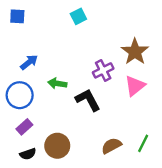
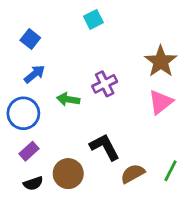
blue square: (17, 16) -> (30, 39), moved, turned 35
purple cross: (103, 70) -> (105, 84), moved
black L-shape: (88, 100) -> (105, 147), moved

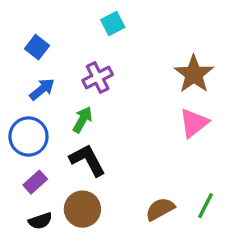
purple cross: (105, 84) -> (98, 77), moved
green arrow: (68, 99) -> (82, 120), turned 110
black L-shape: (105, 147) -> (88, 160), moved

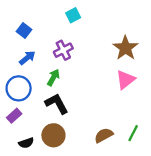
purple rectangle: (35, 182) -> (14, 116), moved

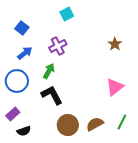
brown star: (125, 48) -> (115, 44), size x0.6
pink triangle: (125, 80) -> (115, 87), moved
purple rectangle: (14, 116) -> (13, 114), moved
brown circle: (53, 135) -> (68, 125), moved

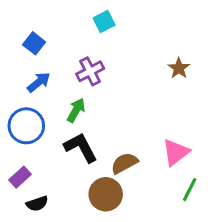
pink triangle: (115, 87) -> (176, 152), moved
brown semicircle: (95, 124) -> (124, 163), moved

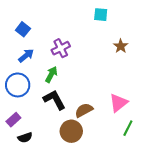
cyan square: (104, 22) -> (101, 15), moved, turned 32

